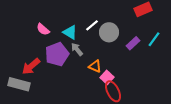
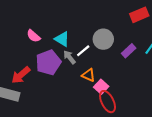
white line: (92, 25) -> (83, 51), moved

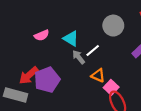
pink semicircle: (33, 36) -> (42, 35), turned -64
gray circle: (103, 39) -> (113, 26), moved
purple pentagon: (48, 62) -> (47, 80), moved

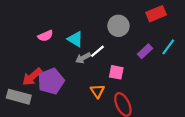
gray arrow: (79, 57) -> (83, 58), turned -80
orange triangle: (98, 75) -> (97, 91), moved, turned 32
pink square: (111, 87) -> (116, 72), moved, turned -32

